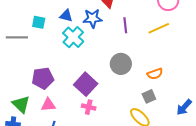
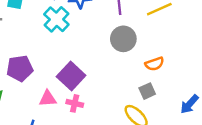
gray circle: (121, 64) -> (123, 39), moved
pink triangle: (48, 105) -> (48, 99), moved

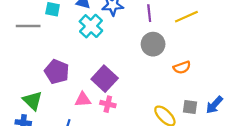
purple pentagon: (20, 68) -> (57, 72), turned 30
gray square: (147, 91) -> (190, 107), moved, turned 32

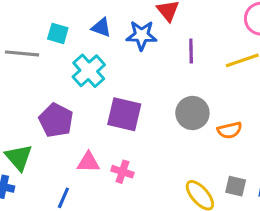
cyan cross: (91, 26) -> (89, 71), moved
gray circle: (153, 44) -> (192, 113), moved
purple square: (105, 79) -> (124, 114), moved, turned -35

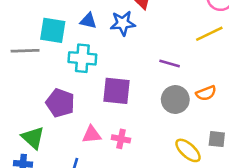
cyan square: (58, 33) -> (53, 30), size x1.5
purple line: (191, 51) -> (170, 63), moved, turned -66
cyan cross: (89, 71) -> (82, 58), turned -36
gray circle: (192, 113) -> (175, 100), moved

